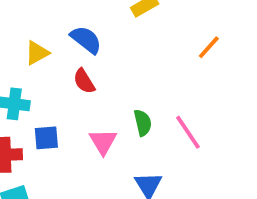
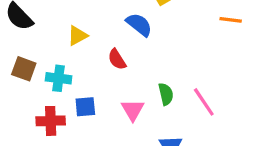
blue semicircle: (86, 40) -> (139, 25), moved
orange line: (209, 47) -> (231, 20), moved, turned 55

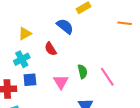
cyan cross: (59, 78) -> (22, 59), moved, turned -35

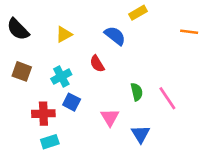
yellow triangle: (25, 33) -> (64, 34), moved
blue square: (30, 80) -> (72, 102), turned 32
pink triangle: (61, 82) -> (110, 117), moved

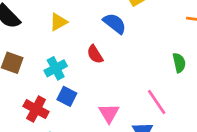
green semicircle: (137, 92) -> (179, 63), moved
pink line: (167, 98) -> (157, 102), moved
red cross: (43, 114) -> (36, 109), turned 30

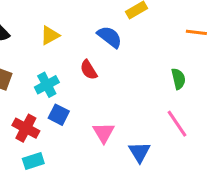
pink line: (157, 102) -> (177, 124), moved

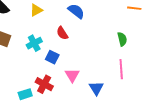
blue square: (59, 115) -> (52, 57), moved
pink line: (177, 124) -> (121, 69), turned 30
red cross: (26, 128) -> (44, 84), moved

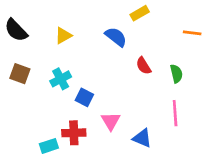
red semicircle: (62, 33) -> (144, 66), moved
red cross: (44, 84) -> (74, 133), turned -30
blue triangle: (96, 88) -> (142, 138), turned -35

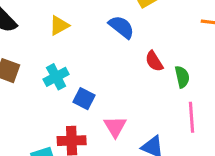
green semicircle: (176, 74) -> (182, 77), moved

